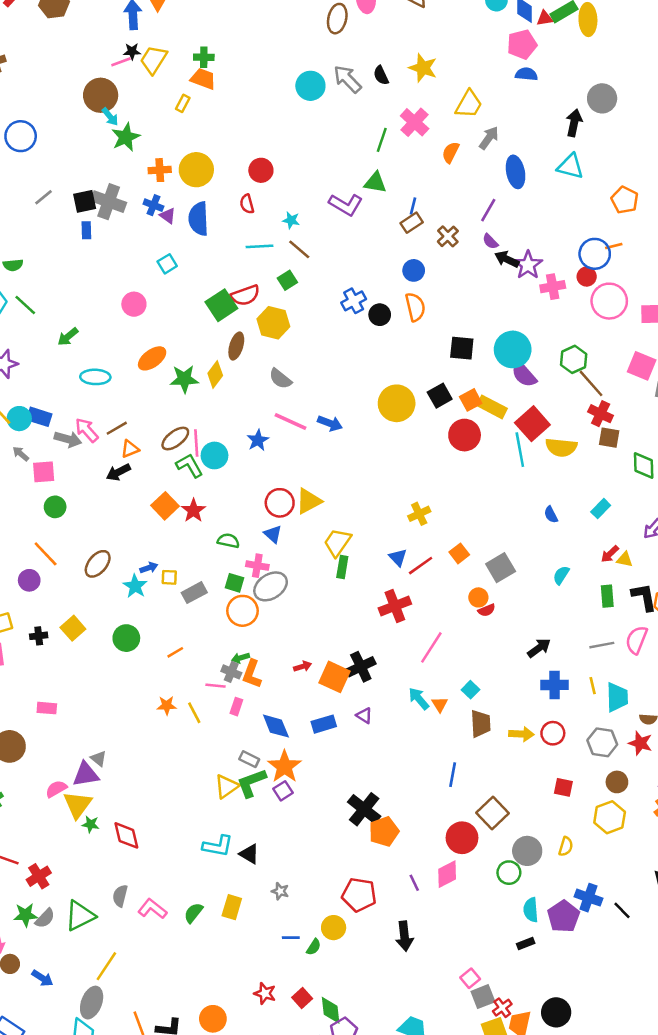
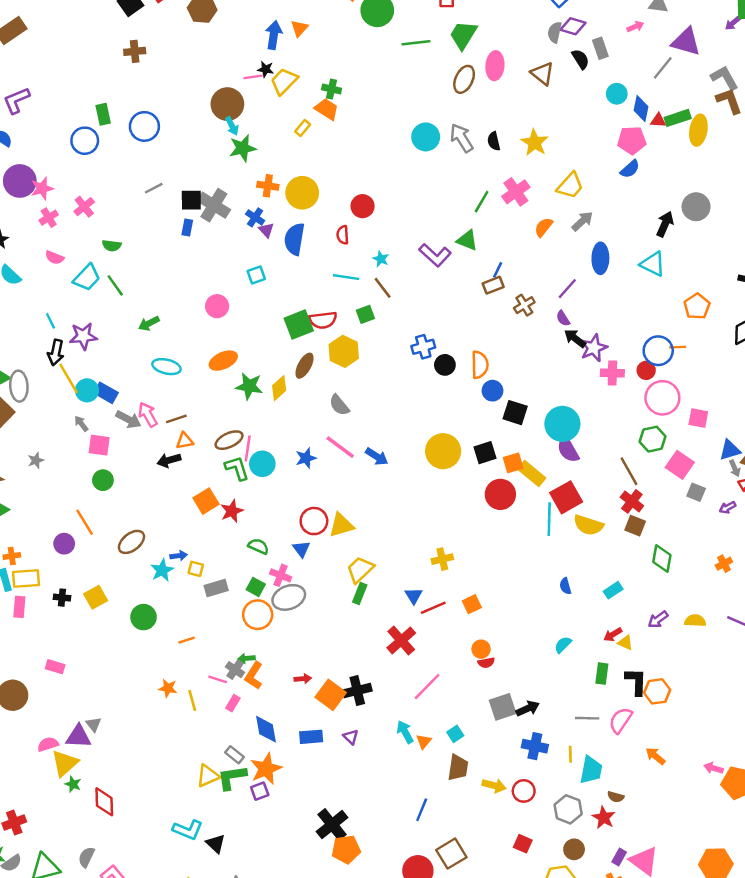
blue semicircle: (526, 74) -> (630, 169), turned 120
blue circle: (414, 270) -> (492, 391), moved
green hexagon: (574, 359) -> (653, 439), moved
gray square: (501, 568) -> (503, 707), moved
red cross: (395, 606) -> (401, 640), turned -32

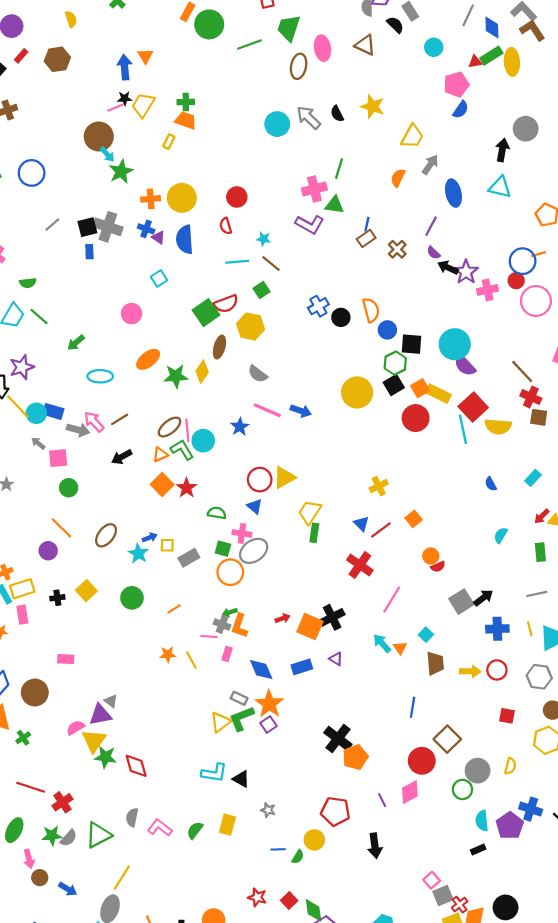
blue diamond: (641, 108) -> (492, 27), moved
pink cross: (516, 192) -> (314, 189), moved, turned 35
green hexagon: (653, 439) -> (395, 363), moved
orange triangle: (185, 441) -> (160, 455), moved
green star: (73, 784) -> (105, 757), size x1.5

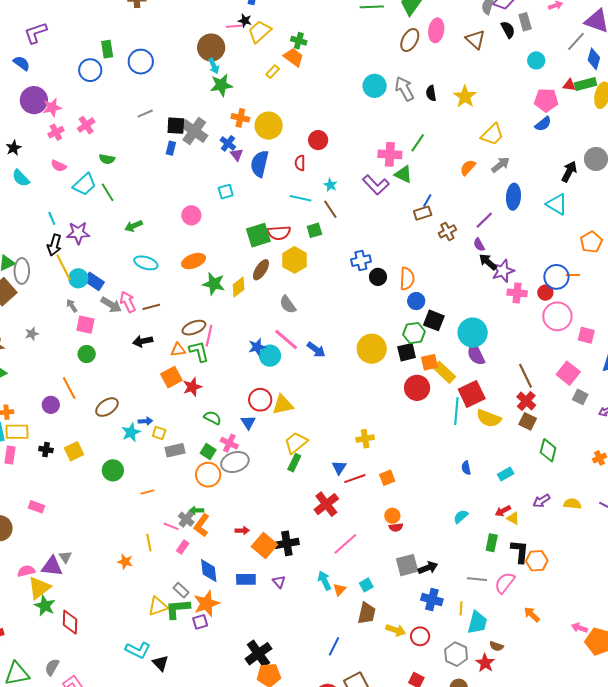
cyan circle: (203, 441) -> (270, 356), moved
orange star: (168, 654) -> (125, 562), moved

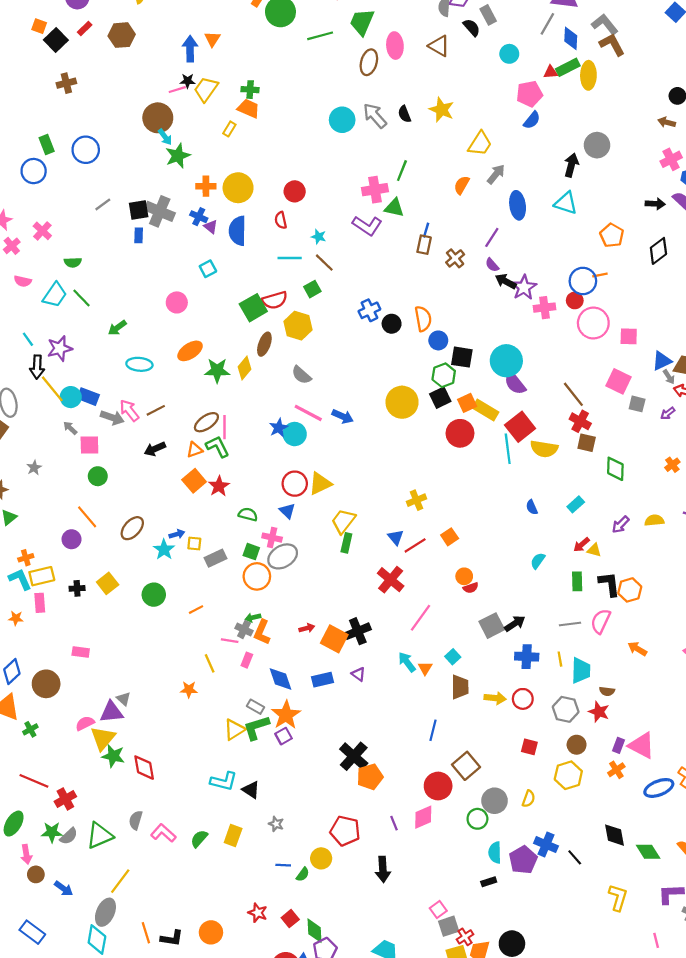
brown rectangle: (423, 213) -> (424, 245), turned -48

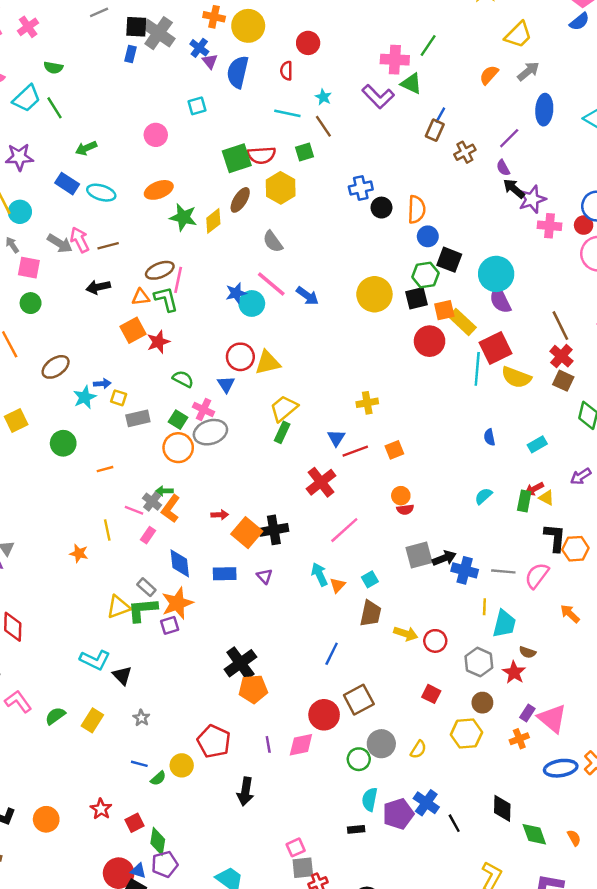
blue rectangle: (88, 397) -> (67, 184), moved
green rectangle: (577, 581) -> (524, 501), moved
blue cross: (527, 657) -> (465, 570), moved

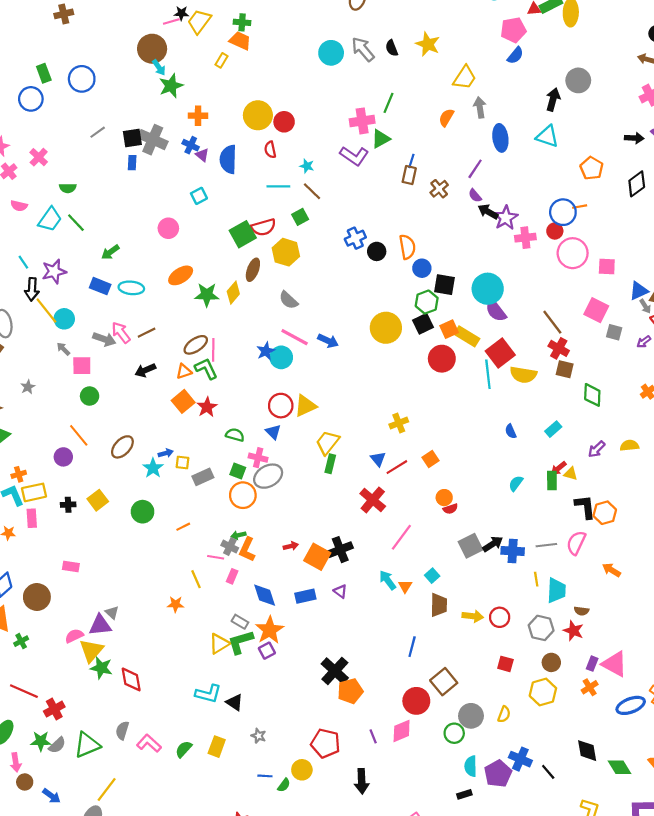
yellow circle: (248, 26) -> (258, 115), moved
gray arrow: (528, 71) -> (480, 107), turned -48
green triangle: (411, 84) -> (381, 139), turned -42

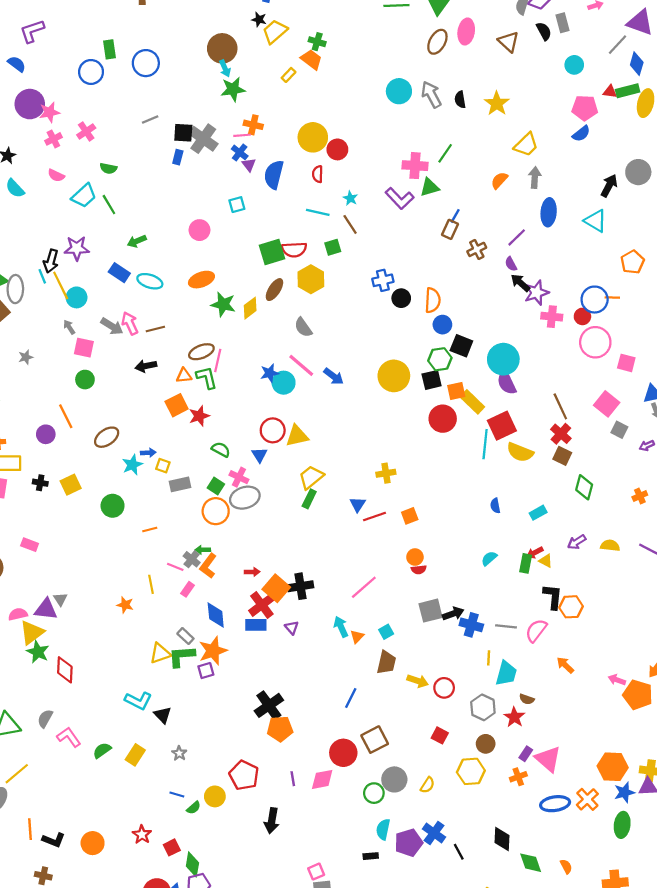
pink line: (171, 22) -> (242, 135), moved
cyan line: (23, 262) -> (42, 276), moved
red cross: (373, 500) -> (262, 605), moved

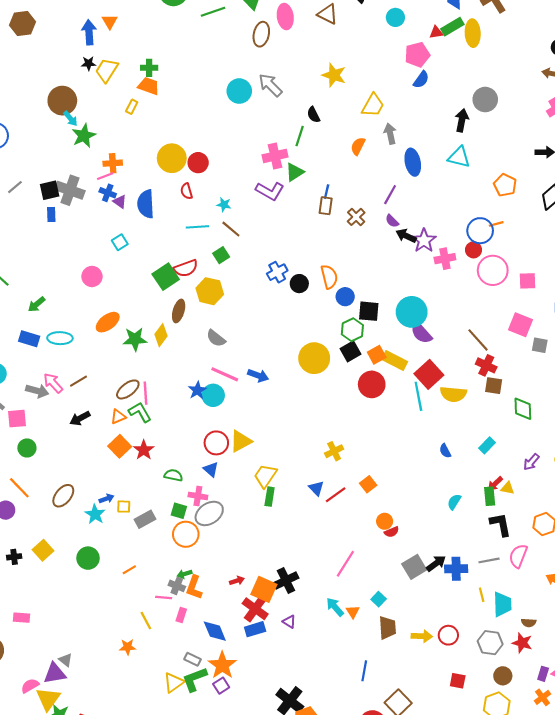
black semicircle: (460, 100) -> (313, 115), moved
black L-shape: (553, 597) -> (500, 524), moved

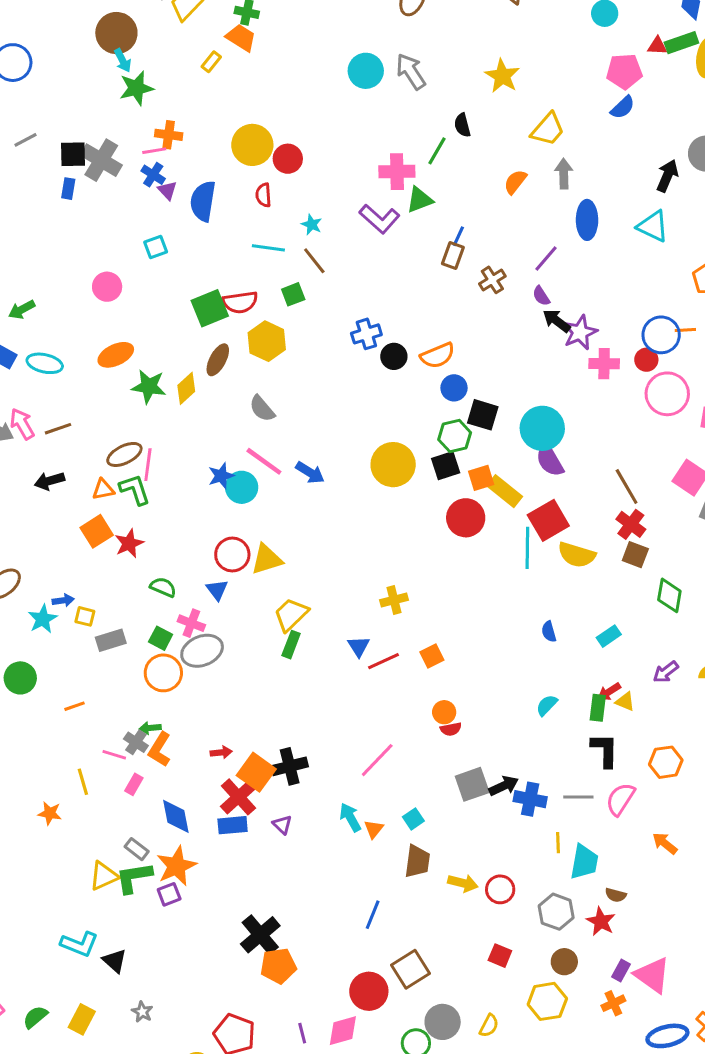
orange semicircle: (329, 277) -> (438, 356), turned 70

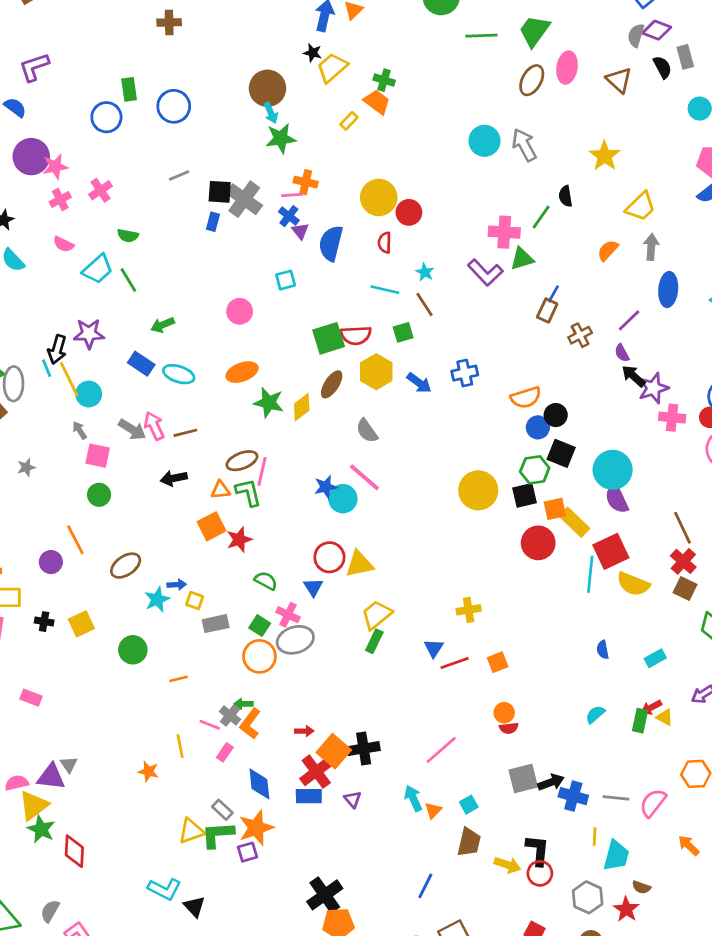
black circle: (394, 356) -> (556, 415), moved
blue arrow: (310, 473) -> (419, 383), moved
black L-shape: (605, 750) -> (538, 850), moved

